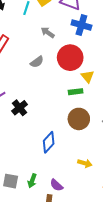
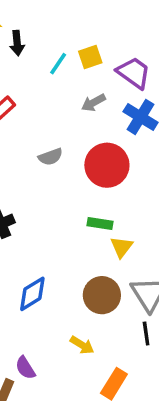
gray arrow: (48, 32) -> (93, 103), moved, turned -80
yellow triangle: (88, 76) -> (122, 247), moved
brown circle: (79, 119) -> (102, 295), moved

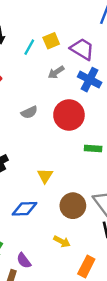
green rectangle: (100, 224) -> (93, 148), moved
yellow triangle: (122, 247) -> (45, 176), moved
blue diamond: (32, 294) -> (24, 209), turned 35

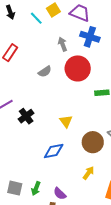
cyan line: (29, 47) -> (36, 18), turned -64
gray arrow: (56, 72) -> (63, 44), moved, turned 112
yellow arrow: (62, 241) -> (88, 173), turned -72

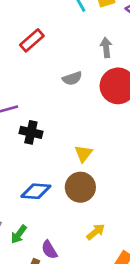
black cross: (26, 116) -> (31, 132), turned 35
brown circle: (93, 142) -> (80, 187), moved
blue diamond: (54, 151) -> (36, 191), moved

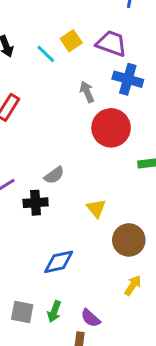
gray semicircle: (72, 78) -> (54, 175), moved
brown circle: (80, 187) -> (129, 240), moved

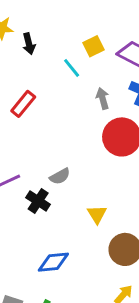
cyan line: (46, 54) -> (72, 68), moved
black cross: (36, 203) -> (38, 201), turned 30

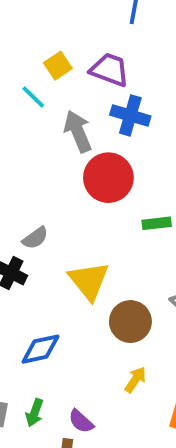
gray arrow: (103, 99) -> (78, 131), size x1.5
yellow triangle: (97, 214) -> (89, 281), size x1.6

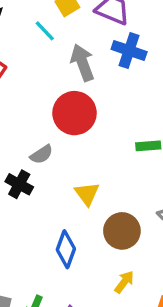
red circle: (108, 178) -> (75, 113), moved
yellow triangle: (89, 281) -> (87, 194), size x0.7
blue diamond: (40, 349) -> (66, 249), moved, turned -60

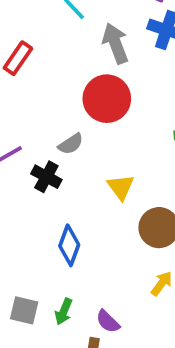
blue diamond: (66, 249) -> (69, 245), moved

